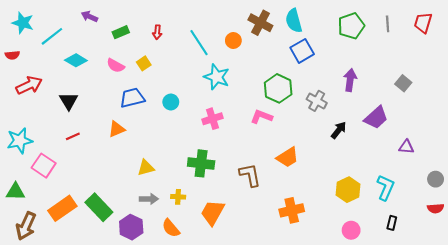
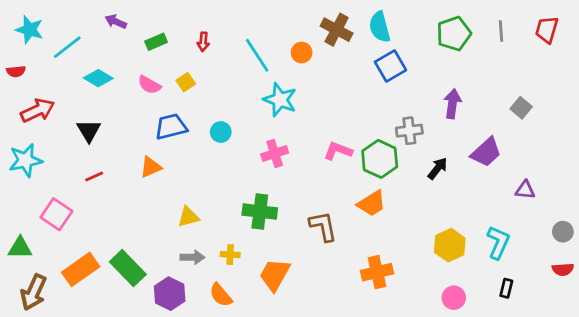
green hexagon: (278, 88) -> (380, 159), moved
gray cross: (317, 101) -> (409, 131), turned -36
cyan star: (20, 141) -> (25, 160), moved

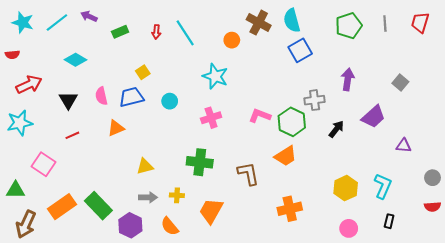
cyan line: (67, 47) -> (57, 23), moved
cyan line: (257, 55) -> (185, 33), moved
yellow square: (186, 82) -> (143, 72), moved
pink semicircle: (149, 85) -> (101, 96), moved, turned 48

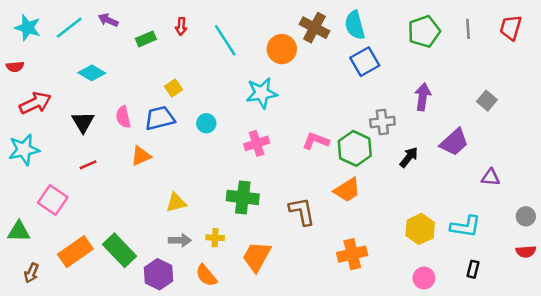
red arrow: (156, 32) -> (181, 26), moved
orange circle: (232, 40) -> (282, 49), size x1.5
cyan star: (215, 76) -> (262, 93), turned -30
cyan L-shape: (383, 186) -> (465, 226), turned 75
brown arrow: (26, 224) -> (31, 273), size x0.6

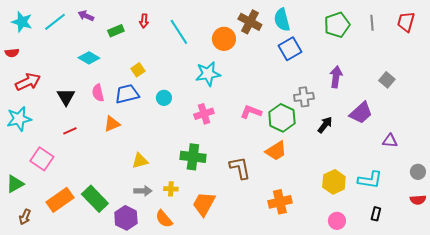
cyan diamond: (92, 73) -> (89, 58), moved
green triangle: (19, 231) -> (15, 184), turned -30

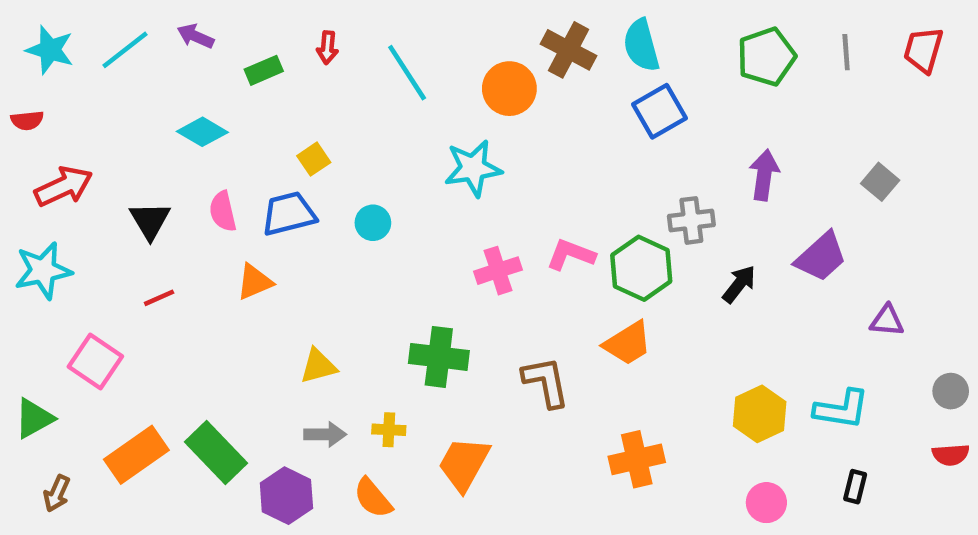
pink cross: (204, 114) -> (498, 271), moved

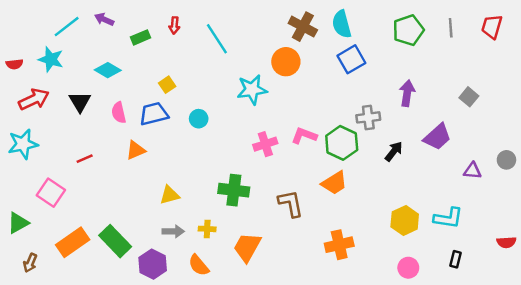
cyan star: (50, 50) -> (51, 59), moved
orange circle: (509, 89) -> (286, 62), moved
black triangle: (150, 220) -> (80, 102), moved
gray circle: (951, 391) -> (506, 160), moved

